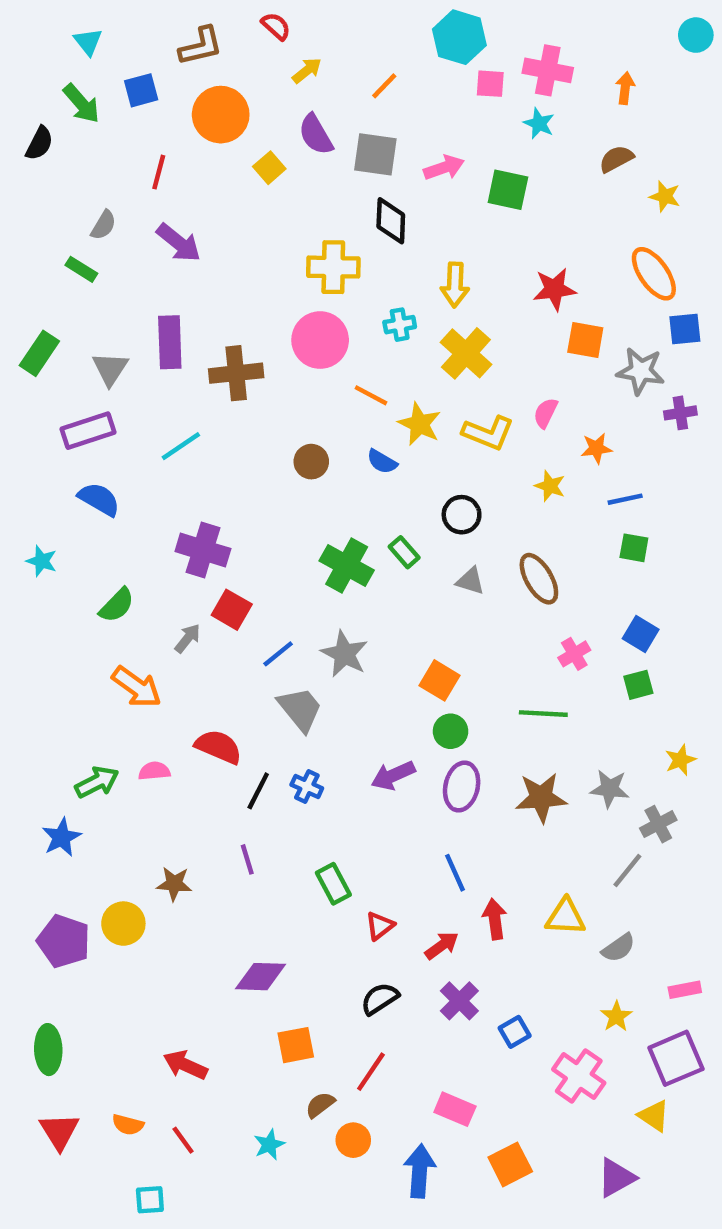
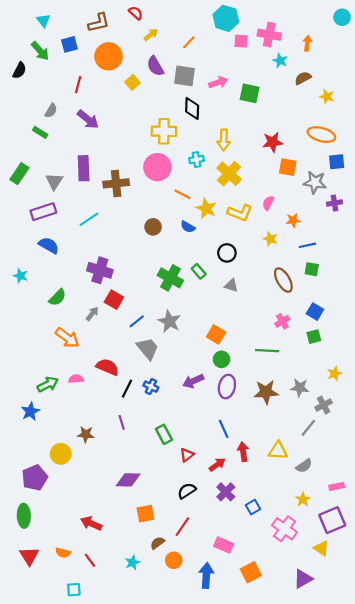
cyan star: (539, 123) -> (280, 61), moved
orange ellipse: (654, 274) -> (321, 135), turned -40
brown ellipse: (539, 579) -> (283, 280), moved
purple pentagon: (64, 941) -> (35, 478), moved, turned 30

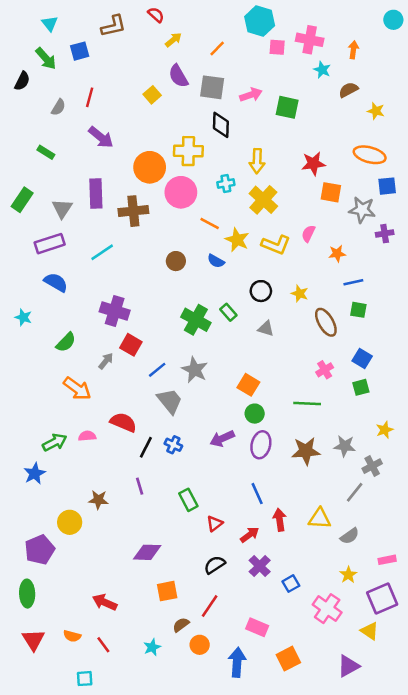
orange circle: (109, 56) -> (150, 167), moved
gray semicircle: (51, 111) -> (58, 107), moved
yellow star: (270, 239) -> (300, 294), moved

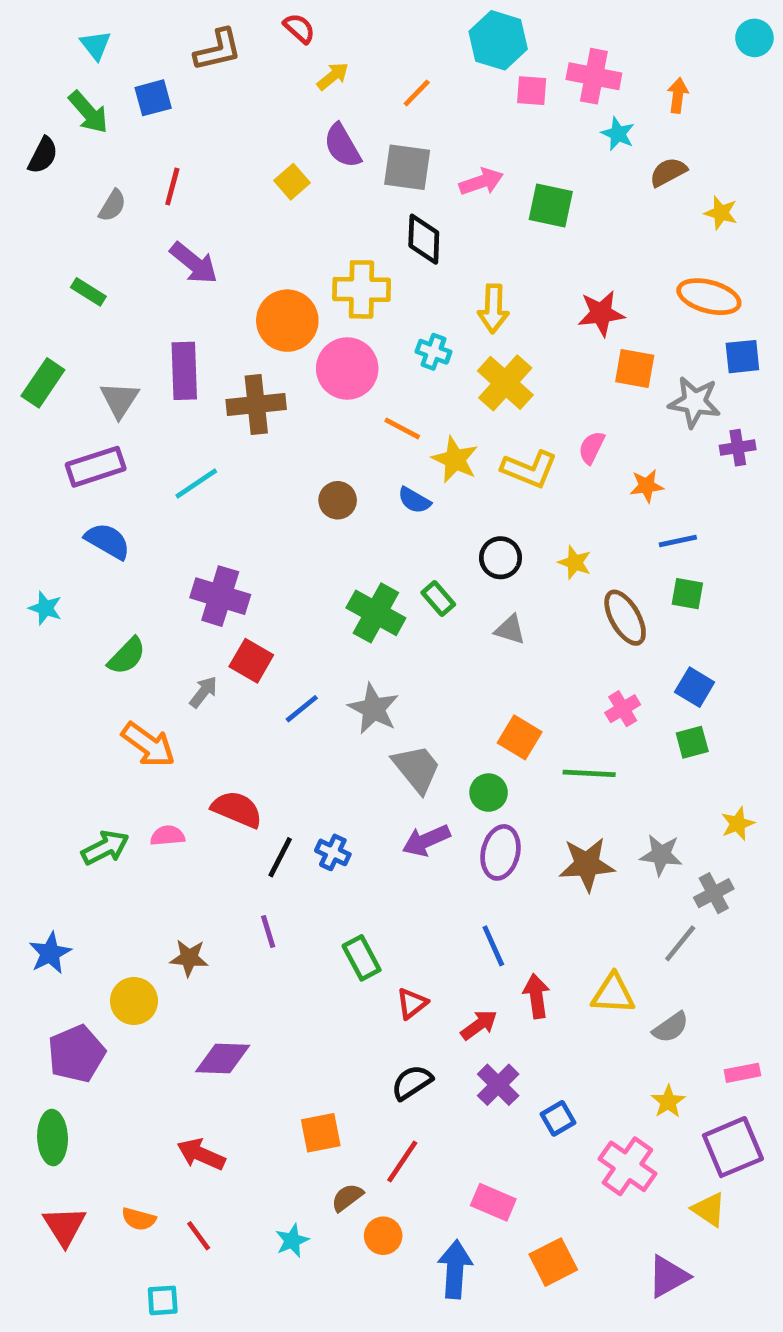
cyan cross: (226, 184) -> (433, 352), turned 30
orange square: (248, 385) -> (520, 737), moved
gray trapezoid: (170, 401) -> (417, 769), moved
blue star: (35, 474) -> (50, 953), moved
purple diamond: (147, 552) -> (223, 1058), moved

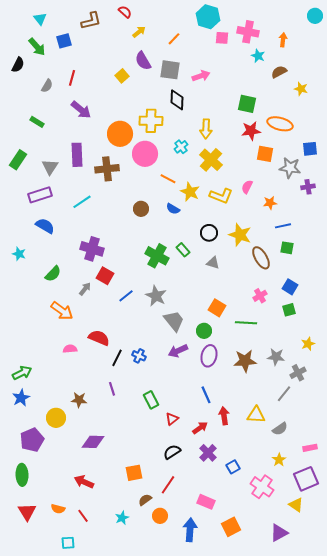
green square: (551, 206) -> (247, 104), moved
orange ellipse: (709, 297) -> (280, 124), moved
cyan cross: (433, 352) -> (181, 147), turned 32
yellow star: (575, 563) -> (240, 235), size x1.6
green arrow: (105, 848) -> (22, 373), moved

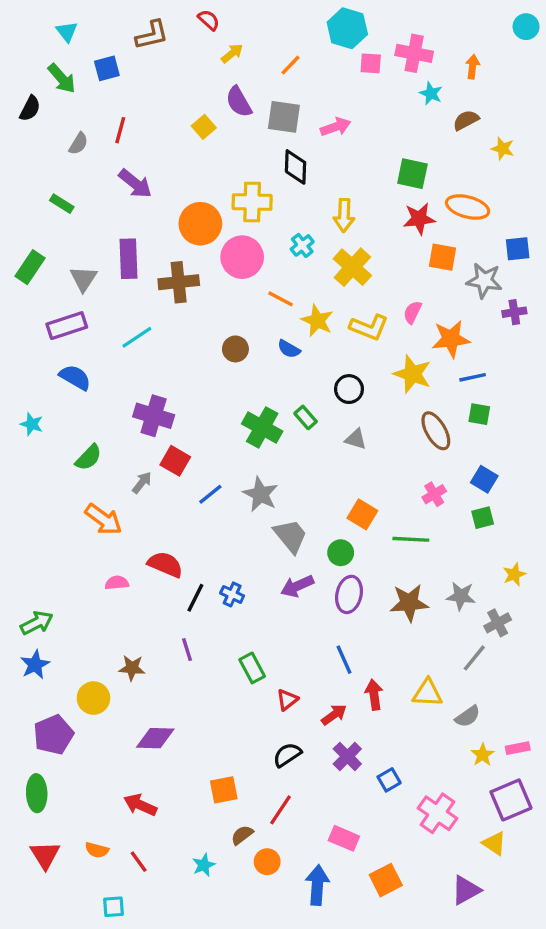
orange star: (270, 203) -> (451, 339), size x1.6
yellow star: (240, 235) -> (412, 374), moved
yellow star: (279, 460) -> (483, 755), moved

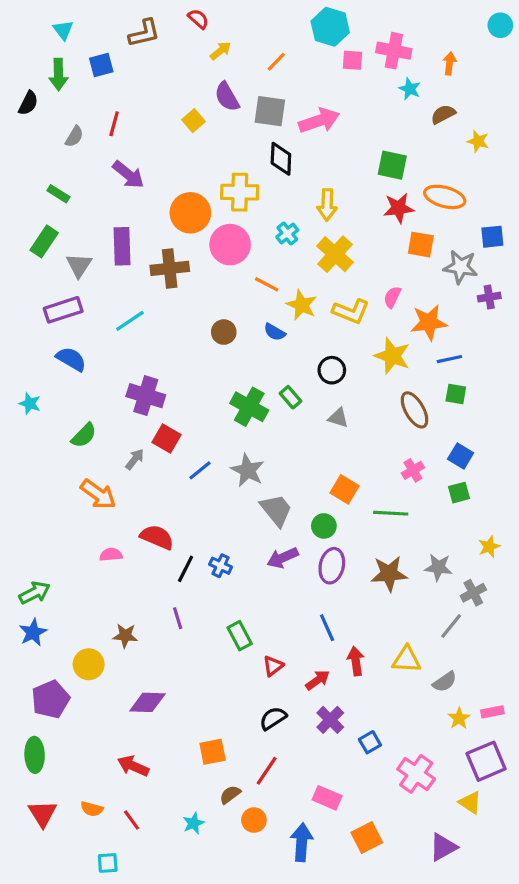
green arrow: (62, 78) -> (58, 75), turned 40
pink arrow: (336, 127) -> (319, 121), size x1.4
green rectangle: (30, 267) -> (44, 241), moved

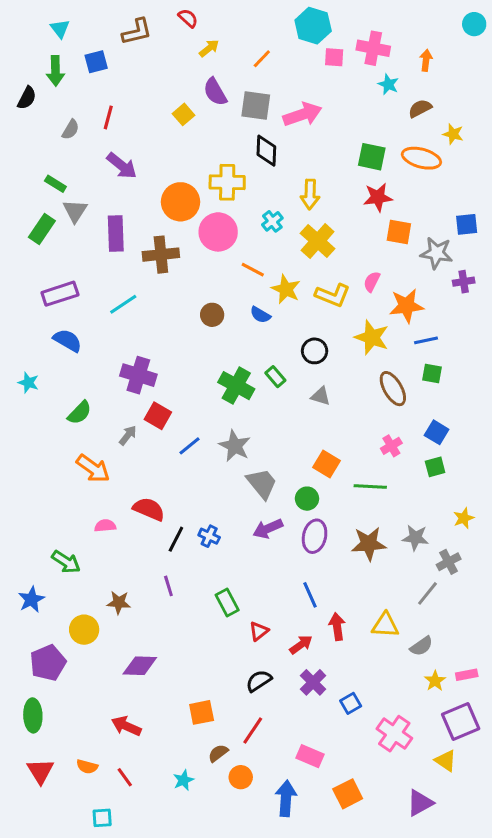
orange ellipse: (445, 197) -> (421, 158), moved
gray triangle: (79, 265) -> (75, 211), moved
green arrow: (35, 593) -> (66, 562), moved, turned 60

